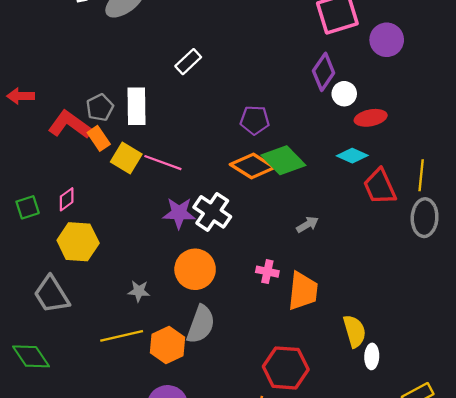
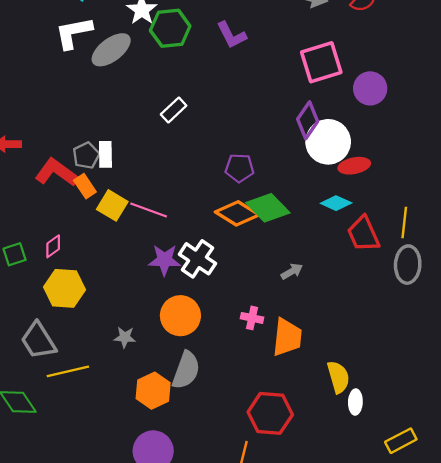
white circle: (344, 94) -> (328, 142), size x1.8
white rectangle: (137, 106) -> (105, 154), moved, size x0.7
yellow line: (122, 336) -> (68, 371), moved

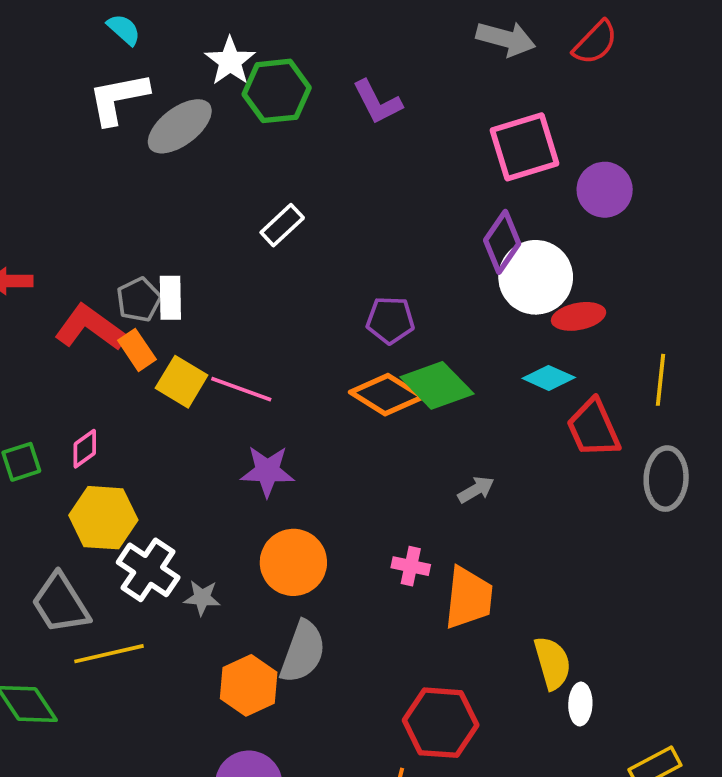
yellow line: (404, 222) -> (661, 380), moved
white cross: (197, 259) -> (148, 570), moved

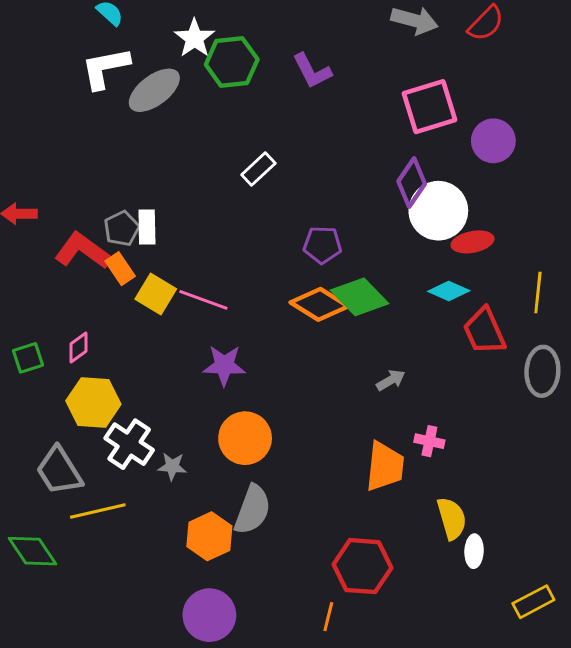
white rectangle: (282, 225) -> (258, 169), moved
pink cross: (411, 566) -> (429, 441), moved

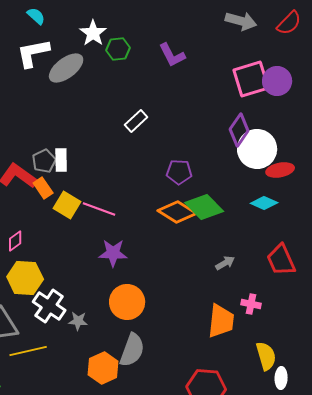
green hexagon: (232, 62) -> (118, 49), size x0.7
purple circle: (493, 141) -> (277, 81), moved
red trapezoid: (484, 331) -> (281, 260), moved

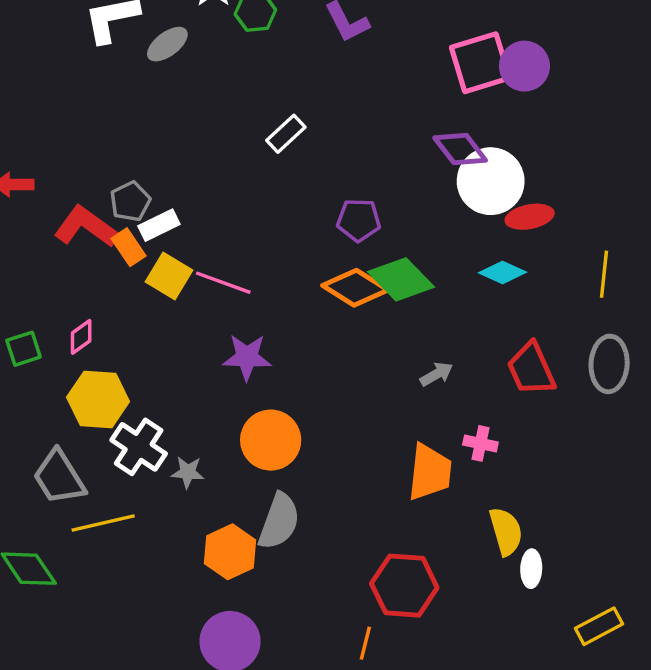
gray ellipse: (66, 68) -> (167, 44), size x0.7
purple diamond: (239, 130) -> (460, 149), turned -72
white rectangle: (61, 160) -> (159, 225), moved, turned 65

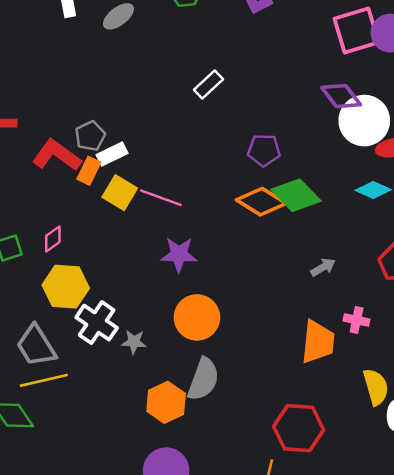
orange rectangle: (128, 247) -> (89, 171), turned 60
yellow line: (103, 523) -> (44, 380), moved

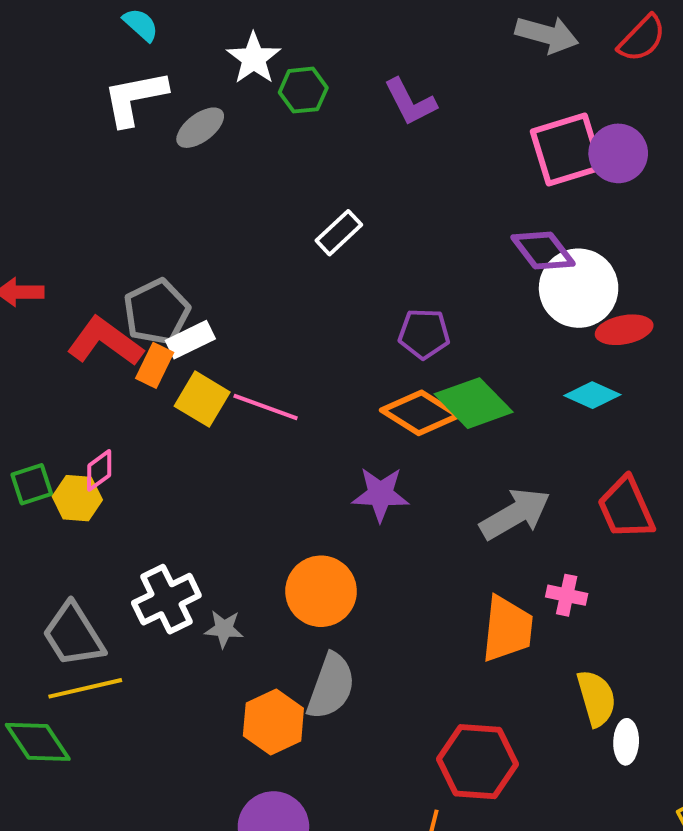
gray pentagon: (90, 136) -> (157, 312), size x1.4
purple star: (179, 254) -> (380, 494), moved
gray arrow: (323, 267) -> (515, 514), size x1.8
yellow hexagon: (66, 287) -> (77, 498), moved, size x0.7
white cross: (97, 323) -> (166, 599), turned 30

